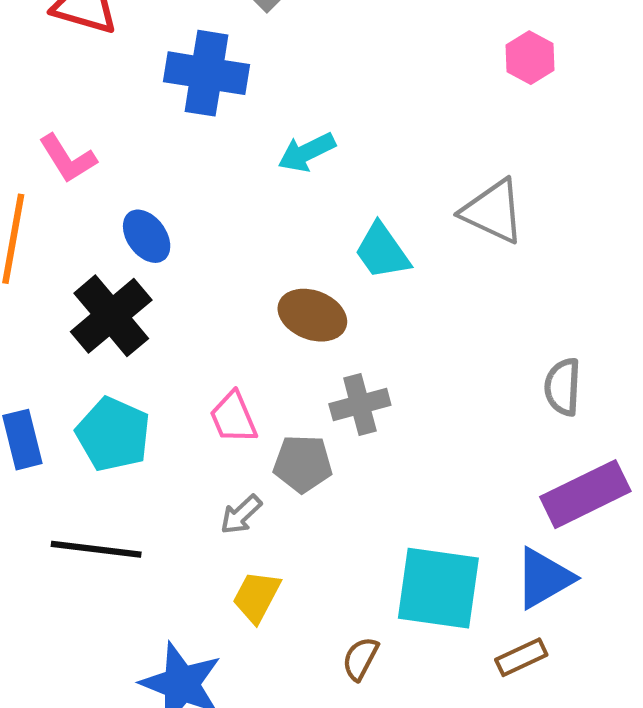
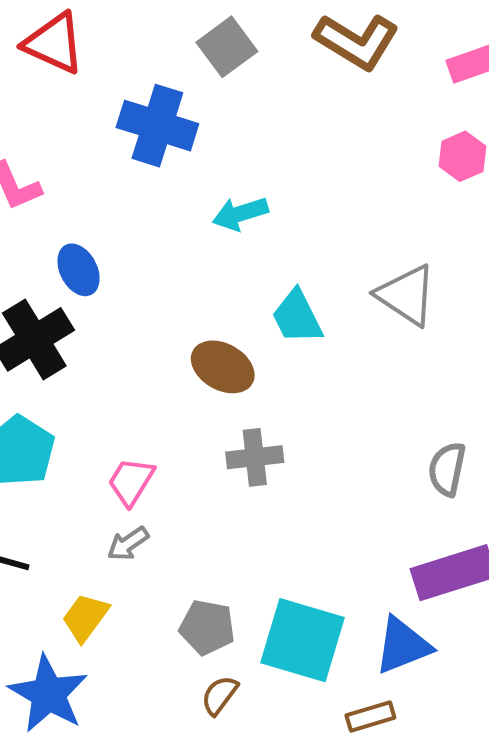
pink trapezoid: (233, 417) -> (131, 482), moved, turned 46
gray pentagon: (303, 464) -> (207, 627), moved
yellow trapezoid: (257, 597) -> (85, 617), moved

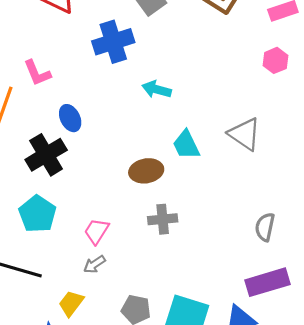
blue cross: (157, 126) -> (113, 42), turned -36
cyan arrow: (240, 214) -> (157, 89), turned 32
brown ellipse: (223, 367) -> (146, 171), turned -40

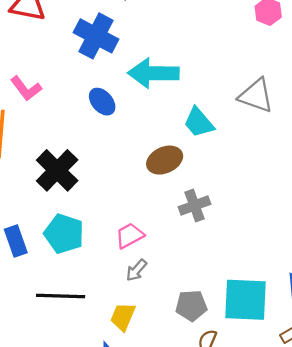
blue cross: (113, 42) -> (96, 36), turned -30
cyan arrow: (157, 89) -> (153, 73), size x1.6
blue ellipse: (70, 118) -> (102, 102), moved
pink trapezoid: (97, 231) -> (130, 236), turned 44

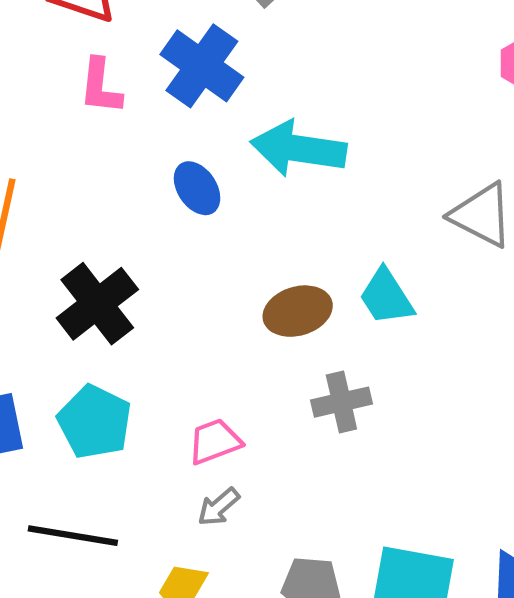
pink L-shape: (26, 88) -> (101, 86), moved, turned 36
cyan trapezoid: (199, 122) -> (386, 297), moved

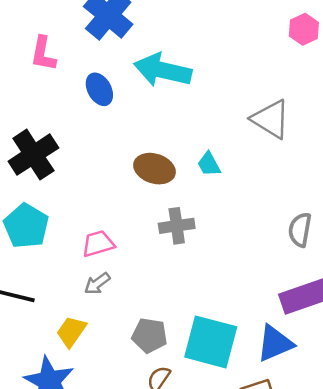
pink L-shape: (101, 86) -> (43, 54), moved
cyan trapezoid: (386, 297) -> (209, 164), size x0.7
brown ellipse: (298, 311) -> (154, 169), turned 30

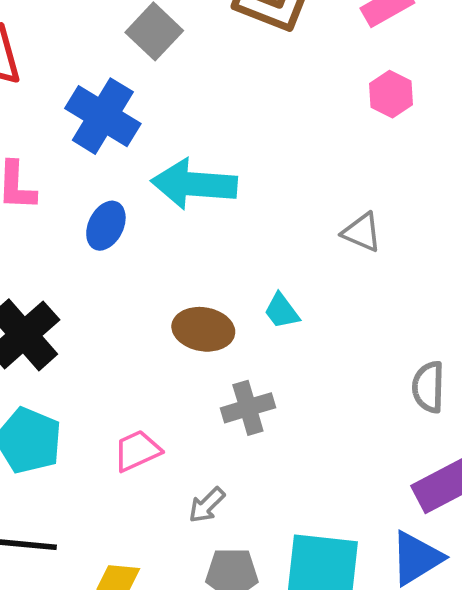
blue ellipse: (99, 89) -> (106, 226), turned 64
gray triangle: (271, 119) -> (362, 232), size x0.7
gray arrow: (97, 283) -> (207, 505), moved

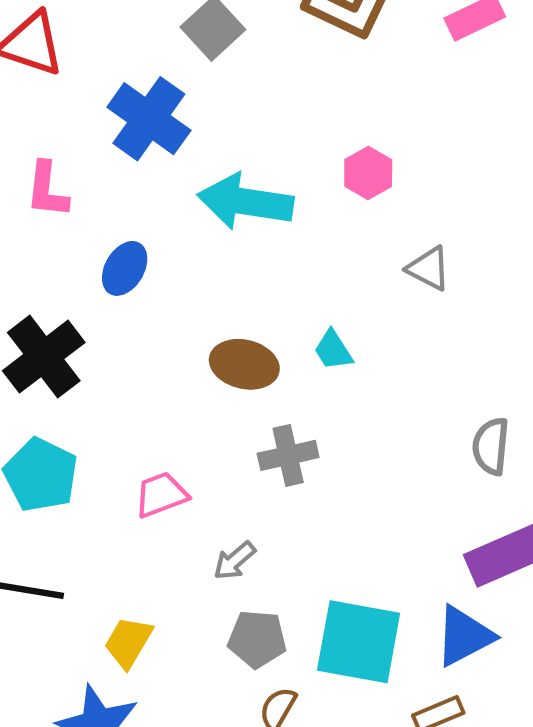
pink hexagon: (391, 94) -> (368, 173), moved
blue ellipse: (106, 226) -> (125, 268), moved

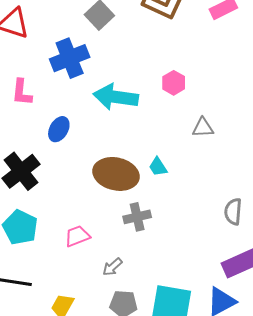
blue cross: (149, 119) -> (70, 58), turned 33
gray triangle: (429, 268) -> (203, 128), turned -30
brown ellipse: (244, 364) -> (116, 174), size x1.4

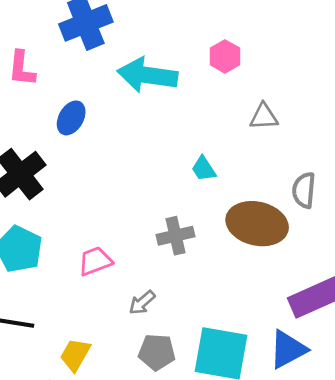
brown ellipse: (116, 174) -> (257, 224), moved
gray semicircle: (233, 212) -> (304, 190), moved

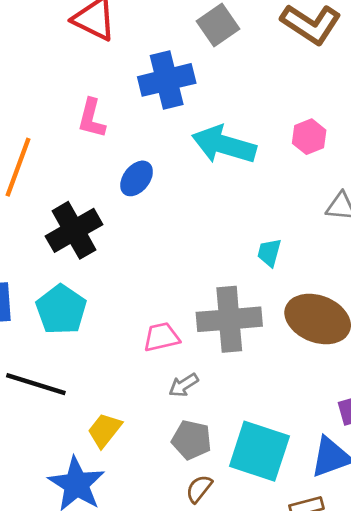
cyan trapezoid: (204, 169) -> (269, 253), turned 40
gray cross: (175, 236) -> (229, 319), size x1.6
pink trapezoid: (95, 261) -> (161, 337), moved

